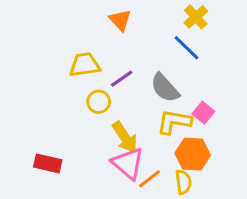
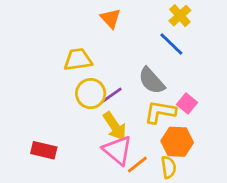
purple line: (122, 79) -> (112, 95), moved
yellow circle: (99, 102) -> (91, 94), size x1.4

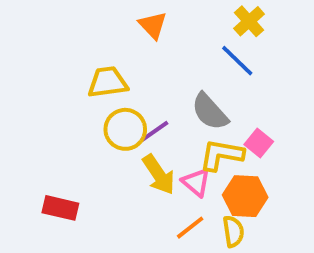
pink triangle: (118, 150) -> (196, 182), moved, size x0.7

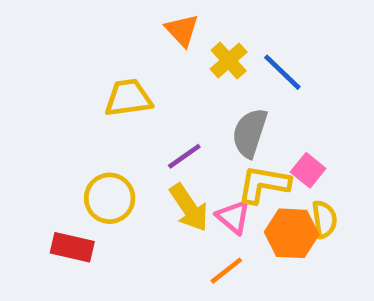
yellow cross: (249, 21) -> (229, 60), moved
gray semicircle: (210, 112) -> (250, 133), turned 60
yellow circle: (125, 129) -> (110, 198), moved
yellow semicircle: (233, 231) -> (324, 219), moved

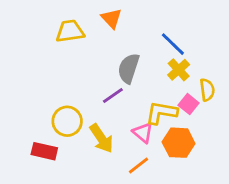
yellow cross: (229, 60) -> (179, 70), moved
yellow trapezoid: (128, 98) -> (70, 31), moved
gray semicircle: (250, 133) -> (129, 68), moved
yellow arrow: (189, 208) -> (101, 138), moved
yellow semicircle: (324, 219) -> (207, 90), moved

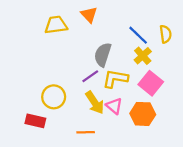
yellow semicircle: (207, 90) -> (166, 34), moved
pink square: (189, 104) -> (151, 83), size x1.5
yellow L-shape: (161, 113) -> (115, 79), moved
yellow arrow: (101, 138) -> (95, 103), moved
orange line: (139, 166) -> (86, 132), moved, turned 36

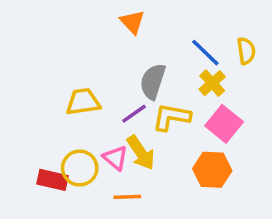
yellow trapezoid: (56, 25) -> (83, 102), moved
yellow circle: (54, 97) -> (80, 168), moved
pink triangle: (114, 106) -> (115, 158), moved

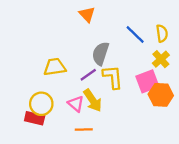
yellow cross: (212, 83) -> (161, 59), moved
yellow L-shape: (171, 117) -> (113, 77), turned 75
pink square: (224, 124) -> (147, 81), turned 30
yellow circle: (80, 168) -> (41, 104), moved
orange hexagon: (212, 170) -> (161, 95), moved

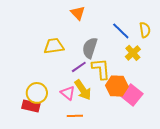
yellow cross: (161, 59) -> (133, 53), moved
yellow trapezoid: (55, 67) -> (54, 46), moved
pink square: (147, 81) -> (132, 95), moved, turned -30
orange hexagon: (161, 95) -> (117, 86), moved

